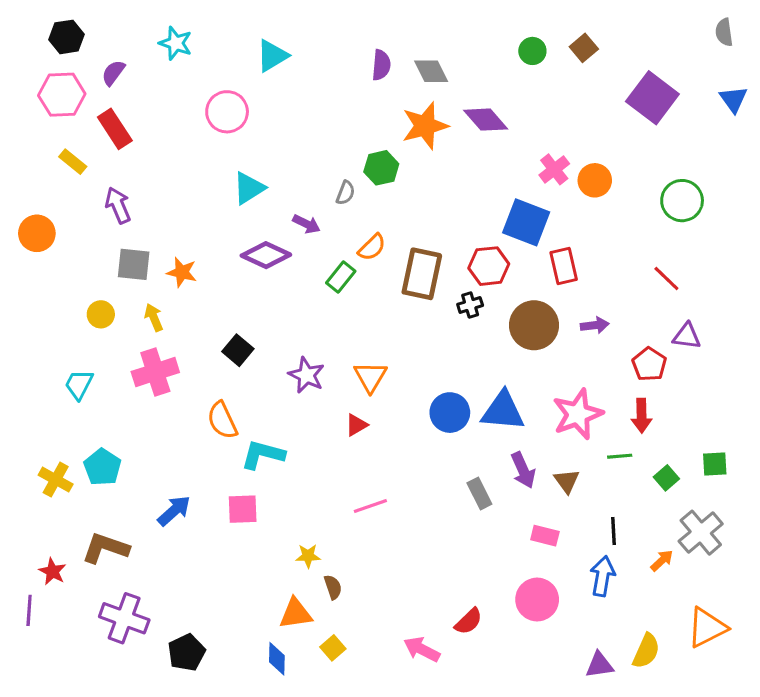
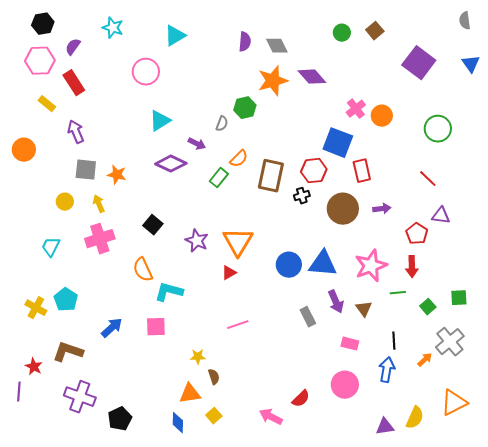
orange triangle: (370, 377) -> (238, 242), size x1.4

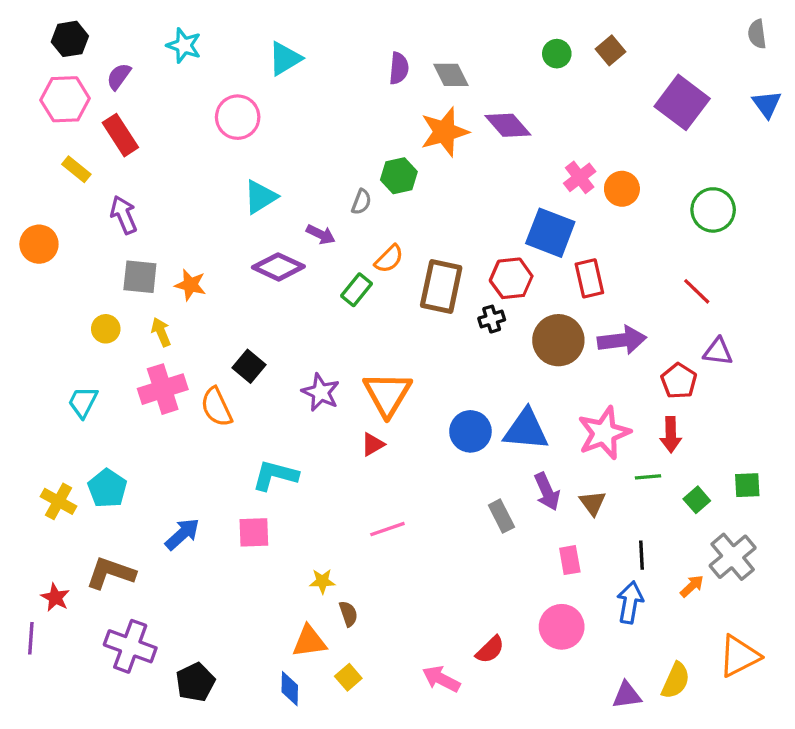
purple arrow: (382, 209) -> (622, 340), size x1.6
orange semicircle: (143, 270) -> (216, 407), moved
pink rectangle: (350, 344) -> (570, 560), turned 66

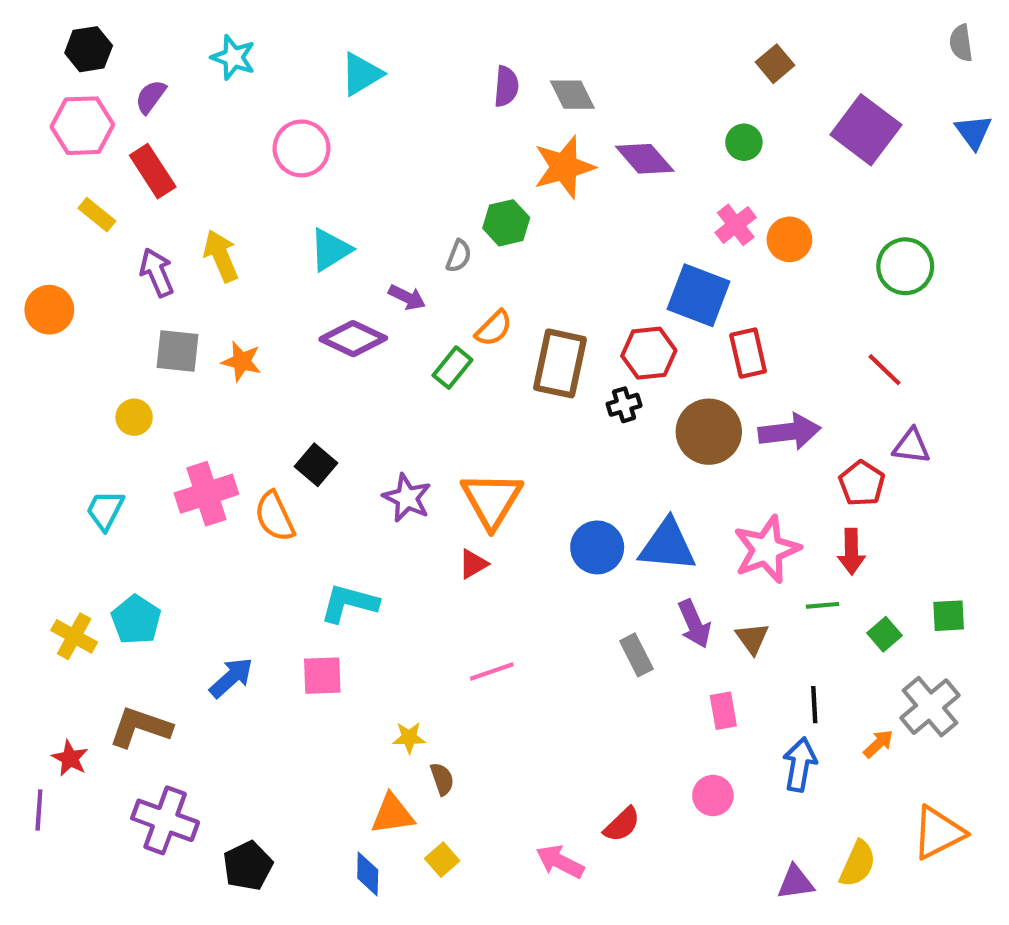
green circle: (557, 54) -> (744, 142), moved
yellow arrow: (161, 332) -> (221, 256), moved, size x1.4
pink circle: (562, 627) -> (713, 796), size x0.7

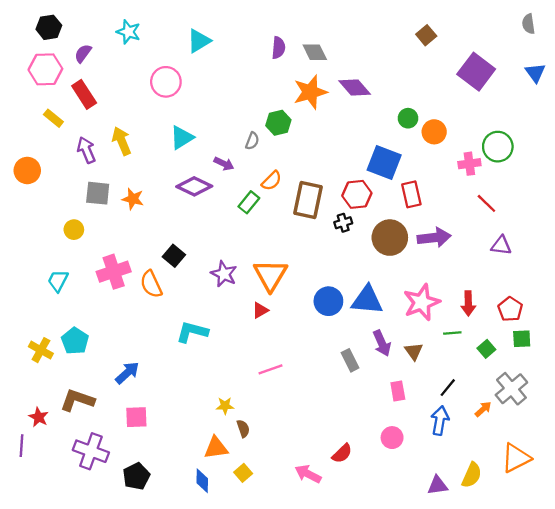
green circle: (744, 142) -> (408, 118), moved
pink cross: (736, 225) -> (469, 164), moved, turned 30
red pentagon: (862, 483) -> (510, 309), moved
pink square: (322, 676) -> (136, 417), moved
black line: (814, 705) -> (448, 388), turned 42

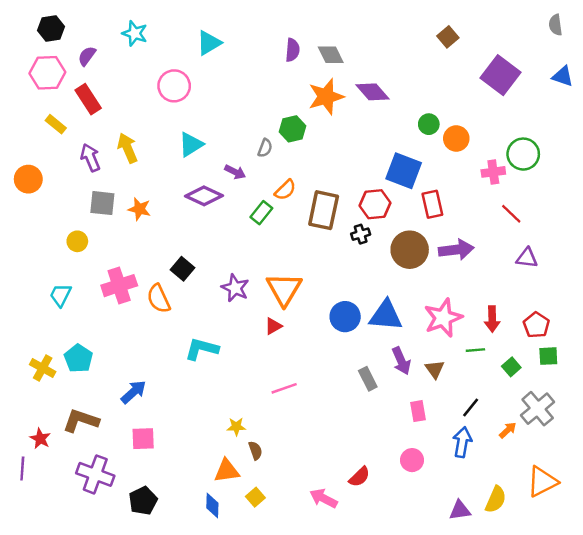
blue triangle: (535, 73) -> (563, 76), turned -35

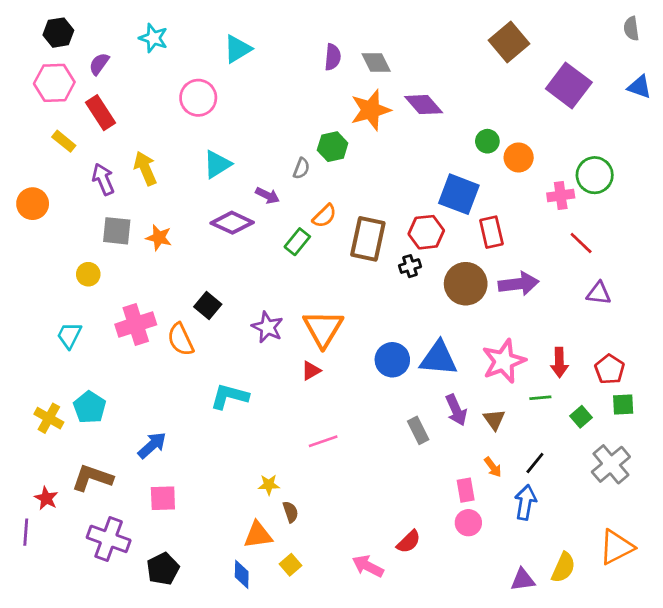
brown square: (448, 37) -> (509, 42), size x1.6
pink rectangle: (418, 411) -> (466, 490), moved
orange arrow: (508, 430) -> (493, 467), moved, turned 96

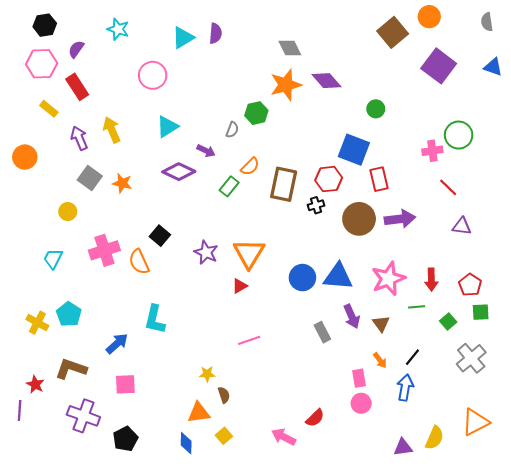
purple semicircle: (333, 57) -> (215, 33), moved
orange circle: (519, 157) -> (429, 17), moved
gray square: (117, 231) -> (90, 178), turned 30
cyan L-shape: (229, 396) -> (155, 319), moved, turned -92

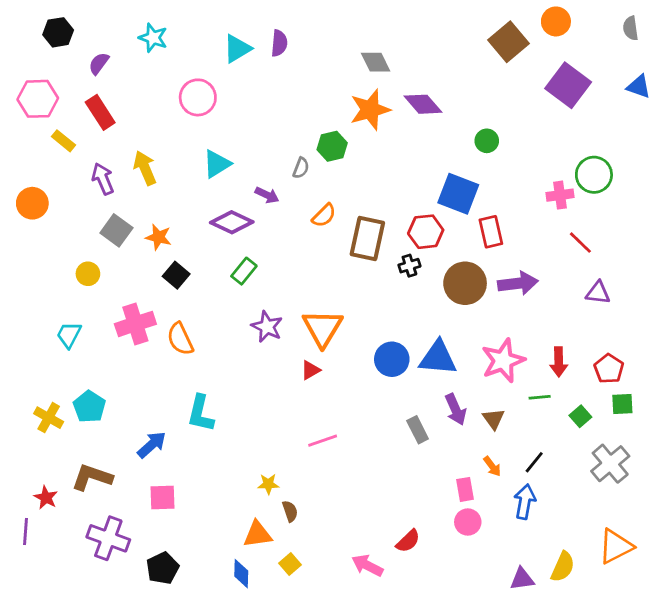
pink hexagon: (42, 64) -> (38, 99), moved
green rectangle: (229, 186) -> (244, 271), moved
black square: (160, 236) -> (176, 275), moved

